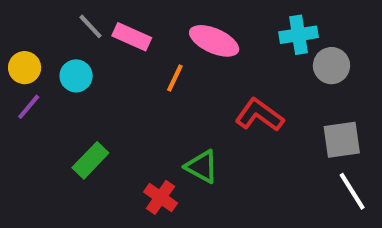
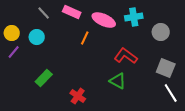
cyan cross: (299, 35) -> (134, 17), moved
pink rectangle: (132, 37) -> (72, 12), moved
gray square: (342, 140) -> (166, 68), turned 30
green triangle: (202, 167) -> (118, 81), moved

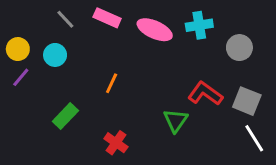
orange line: (85, 38) -> (112, 83), moved
red L-shape: (126, 56) -> (205, 94), moved
green triangle: (118, 81) -> (175, 120), turned 36

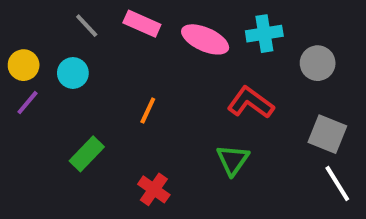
red L-shape: (205, 94) -> (250, 103), moved

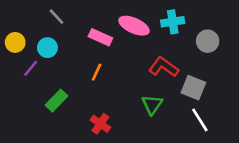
pink rectangle: (142, 24) -> (100, 37), moved
purple line: (27, 103) -> (31, 68), moved
gray square: (327, 134) -> (193, 88), moved
white line: (337, 184) -> (200, 120), moved

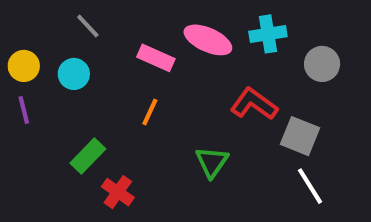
purple line: (31, 68) -> (24, 110), moved, turned -54
green triangle: (152, 104) -> (212, 162), moved
red cross: (100, 124) -> (118, 192), moved

